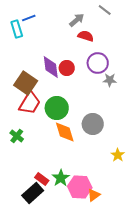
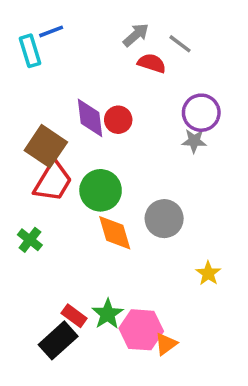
gray line: (105, 10) -> (180, 44), moved
purple circle: (98, 63) -> (201, 113), moved

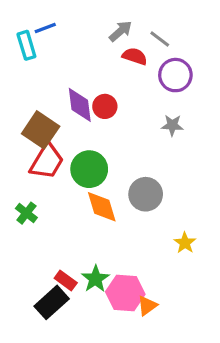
purple circle: (201, 113) -> (175, 75), moved

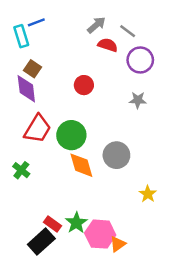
purple diamond: (80, 105) -> (26, 89), moved
brown square: (41, 130) -> (33, 69), moved, size x0.6

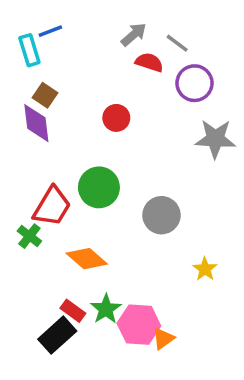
gray star: (138, 100) -> (215, 139), moved, size x1.6
red trapezoid: (38, 129) -> (52, 207), moved
orange diamond: (81, 165) -> (87, 259), moved, turned -32

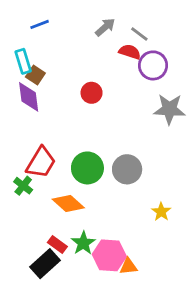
cyan rectangle: (29, 50) -> (23, 61), moved
red semicircle: (149, 62) -> (130, 52), moved
green circle: (99, 187) -> (87, 168), moved
orange triangle: (163, 339) -> (128, 266), turned 30

